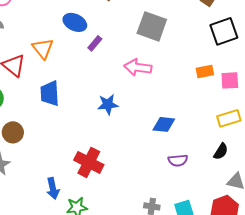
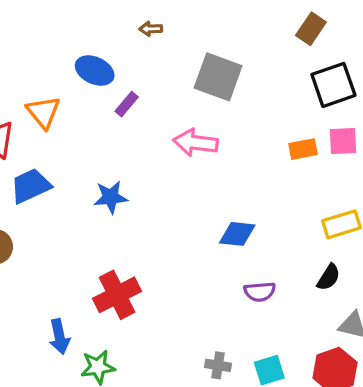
pink square: (230, 80) -> (343, 141), moved
blue trapezoid: (50, 93) -> (31, 186), moved, turned 68
blue star: (108, 104) -> (111, 197), moved
red cross: (89, 162) -> (117, 295), turned 36

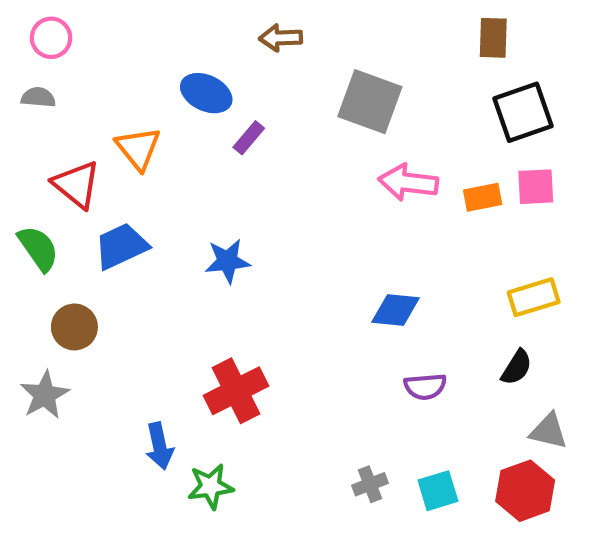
brown arrow: (151, 29) -> (281, 38), size x1.4
brown rectangle: (311, 29) -> (493, 38), turned -32
pink arrow: (196, 143) -> (408, 182), moved
gray cross: (218, 365) -> (370, 484), turned -30

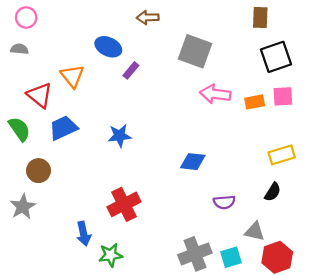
blue diamond: (395, 310) -> (193, 162), moved
gray triangle: (549, 431) -> (255, 231), moved
gray cross: (370, 484) -> (195, 254), size x1.8

